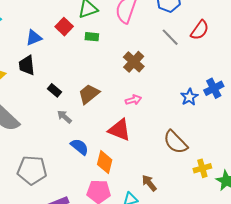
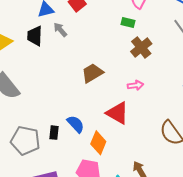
green rectangle: (92, 37) -> (128, 23), moved
black rectangle: (55, 90) -> (54, 133), moved, turned 48
gray arrow: (64, 117) -> (60, 30), moved

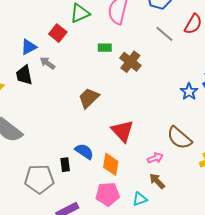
green rectangle: (128, 23) -> (105, 48), moved
pink arrow: (136, 85) -> (155, 158), moved
red triangle: (117, 113) -> (122, 131), turned 30

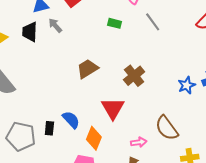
gray line: (164, 34) -> (153, 22), moved
brown cross: (130, 62) -> (134, 76), moved

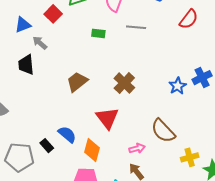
gray line: (153, 22) -> (136, 27), turned -42
black trapezoid: (30, 32) -> (26, 65), moved
black rectangle: (49, 128) -> (47, 146), turned -40

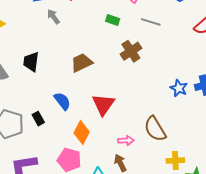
black trapezoid: (26, 65) -> (31, 62), moved
brown cross: (124, 83) -> (131, 51), moved
blue star: (178, 86) -> (179, 88), turned -30
blue semicircle: (67, 134) -> (62, 101), moved

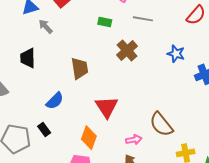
black trapezoid: (31, 62) -> (28, 58), moved
brown trapezoid: (82, 63) -> (80, 68), turned 115
blue star: (179, 88) -> (176, 54), moved
blue semicircle: (62, 101) -> (55, 101), moved, turned 90

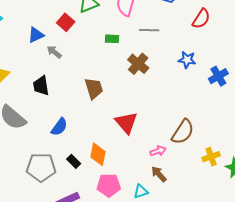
blue semicircle: (55, 101) -> (59, 127), moved
brown semicircle: (161, 124) -> (183, 132), turned -100
black rectangle: (44, 129) -> (74, 161), moved
orange diamond: (89, 138) -> (98, 154), moved

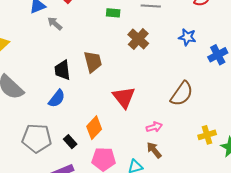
black trapezoid: (41, 86) -> (62, 70), moved
brown semicircle: (183, 132) -> (182, 94), moved
orange diamond: (98, 154) -> (94, 128), turned 30
black rectangle: (74, 161) -> (70, 142), moved

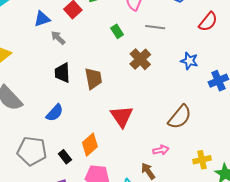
green rectangle: (113, 13) -> (117, 31), turned 48
black trapezoid: (62, 70) -> (62, 73), moved
pink arrow: (154, 127) -> (161, 150), moved

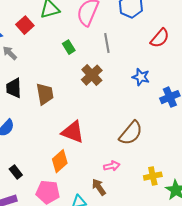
gray line: (155, 27) -> (107, 43), turned 72
red triangle: (122, 116) -> (73, 132), turned -35
orange diamond: (90, 145) -> (60, 161), moved

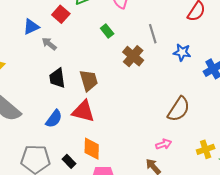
gray line: (107, 43) -> (153, 34), moved
red triangle: (73, 132) -> (83, 111), moved
orange diamond: (60, 161) -> (92, 149), moved, turned -40

